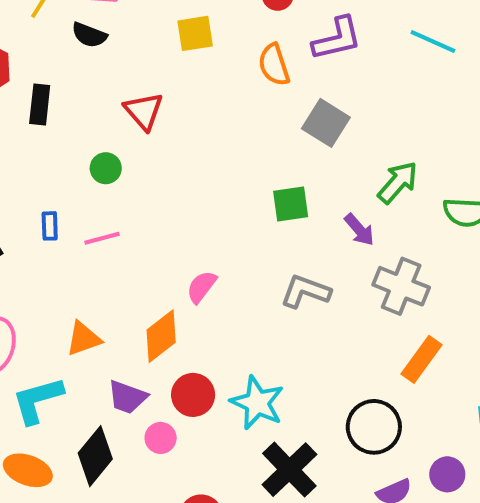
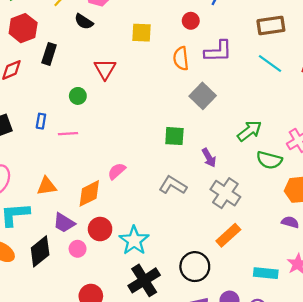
green arrow: (398, 182) -> (250, 131), moved

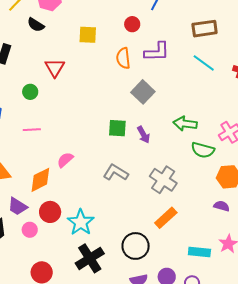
green arrow: (250, 131) -> (185, 124), turned -135
pink line: (68, 134) -> (32, 130), moved
purple arrow: (209, 158) -> (144, 135), moved

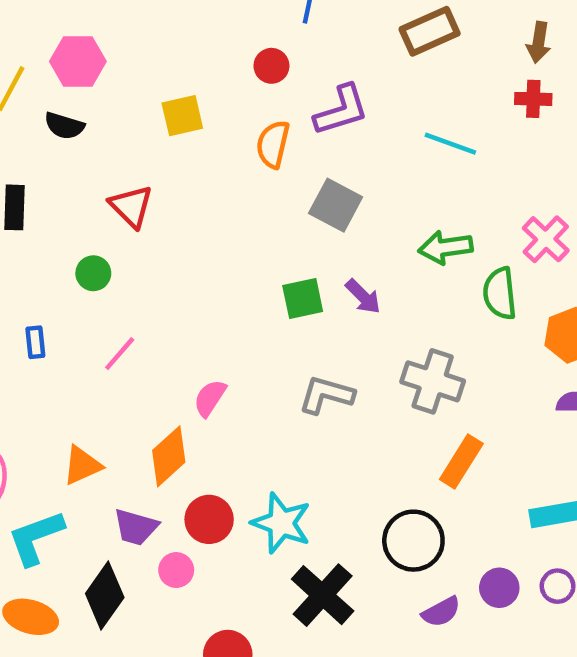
orange semicircle: (123, 58) -> (273, 144), turned 35
cyan line: (204, 63) -> (450, 144), moved
pink line: (32, 130) -> (120, 354), turned -30
green semicircle: (203, 150) -> (500, 293), turned 85

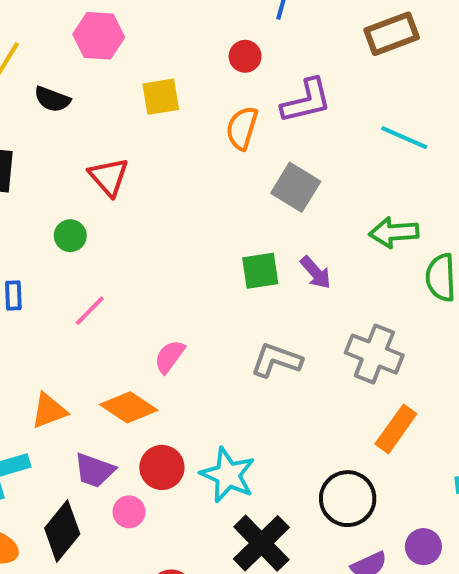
pink hexagon: (78, 61) -> (99, 36), moved
orange diamond: (169, 456) -> (129, 407), turned 72

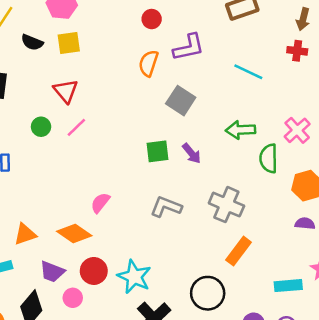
yellow square: (161, 97) -> (69, 43), moved
pink line: (90, 311) -> (76, 127), moved

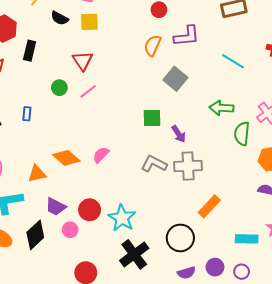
purple arrow: (192, 153) -> (179, 134), moved
gray cross: (226, 205) -> (188, 166), moved, turned -32
orange diamond: (74, 233) -> (66, 158), moved

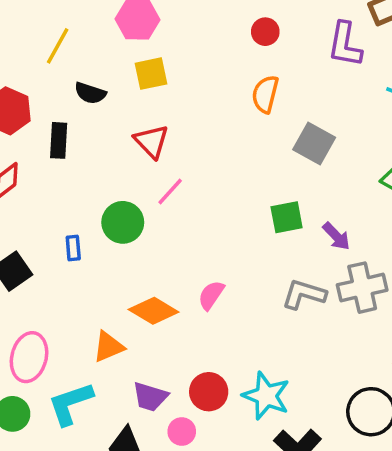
black semicircle: (60, 18) -> (90, 93), moved
purple L-shape: (187, 36) -> (345, 44), moved, turned 116
green circle: (59, 88) -> (123, 222), moved, size x1.5

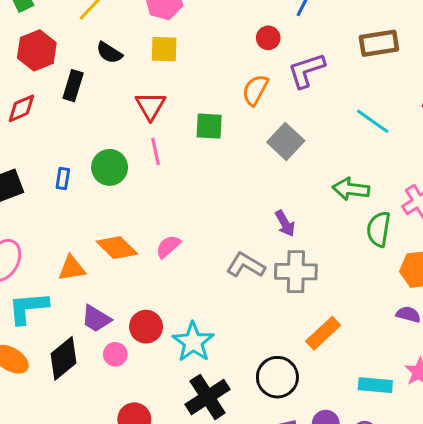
purple L-shape: (345, 44) -> (306, 70), moved, turned 48
pink line: (170, 192) -> (155, 152), turned -68
green square: (287, 217) -> (209, 126), moved

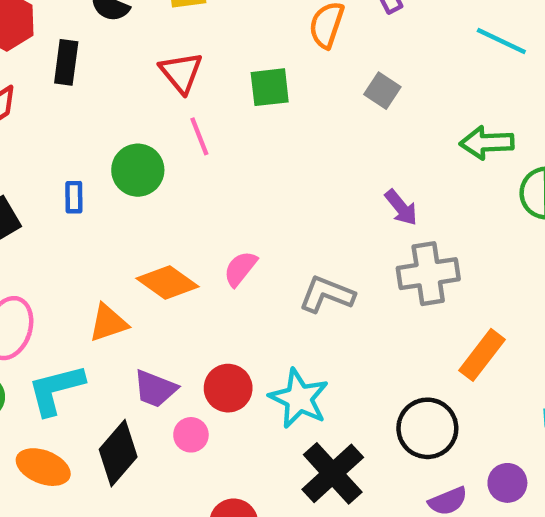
gray square: (286, 141) -> (382, 91), size x0.7
gray L-shape: (246, 265) -> (327, 294), moved

